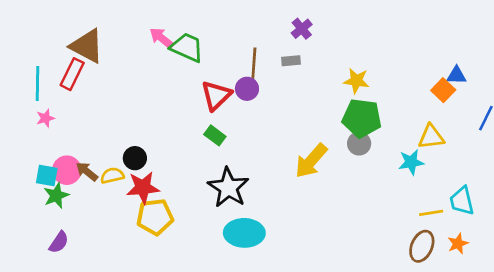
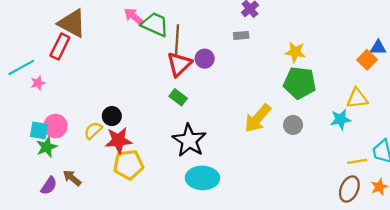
brown line: (254, 66) -> (177, 40), moved
cyan line: (37, 83) -> (21, 67), moved, turned 60
gray circle: (359, 143) -> (293, 125), moved
brown arrow: (87, 172) -> (72, 178), moved
yellow semicircle: (112, 176) -> (93, 130), turned -30

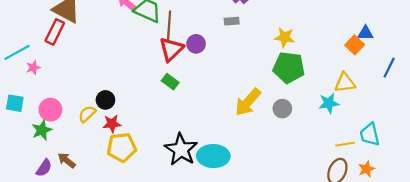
cyan square: (39, 130) -> (15, 103), moved
red star: (118, 140) -> (112, 124), size x0.7
black star: (189, 140) -> (181, 150), moved
cyan ellipse: (202, 178) -> (213, 156), moved

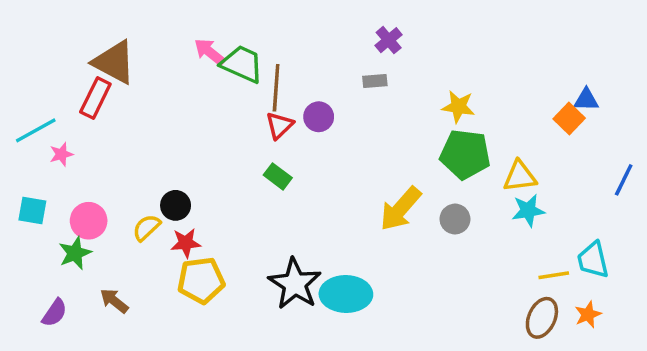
red triangle: (171, 49) -> (279, 125), size x0.7
blue line: (389, 68) -> (624, 180), moved
yellow triangle: (345, 83) -> (520, 176), moved
purple semicircle: (44, 168) -> (55, 313), moved

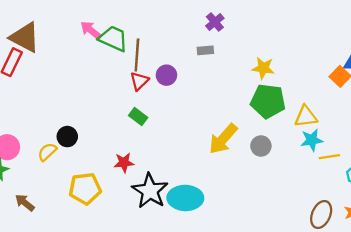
red star: (186, 243) -> (124, 163), moved
yellow line: (554, 275) -> (329, 157), moved

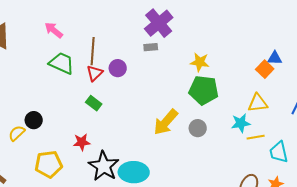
purple cross: (215, 22) -> (159, 23), size x1.8
green trapezoid: (113, 39) -> (62, 63), moved
yellow triangle: (306, 116) -> (258, 103), moved

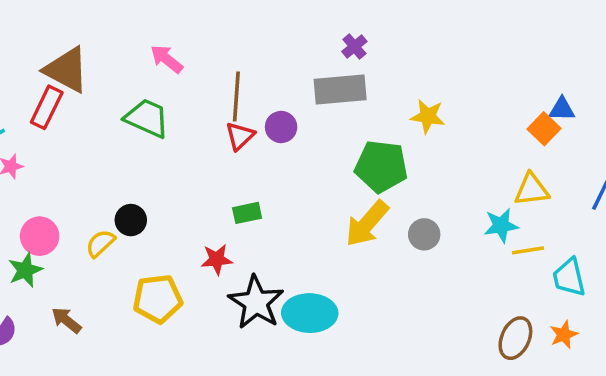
purple cross: (159, 23) -> (354, 47), size x0.5
gray rectangle: (151, 47) -> (340, 89), size x2.0
green trapezoid: (62, 63) -> (147, 118), moved
green pentagon: (204, 90) -> (381, 166), moved
green rectangle: (94, 103) -> (247, 213), moved, turned -49

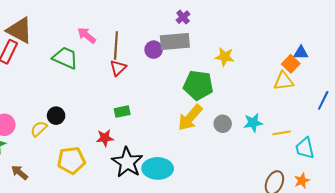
pink arrow: (167, 59) -> (87, 35), moved
purple circle: (281, 127) -> (154, 50), moved
yellow triangle: (532, 190) -> (284, 81), moved
cyan star: (501, 225) -> (253, 123), moved

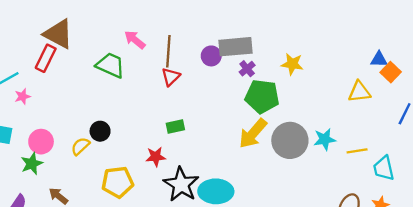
purple cross: (183, 17) -> (247, 69), moved
orange square: (291, 64) -> (391, 72), moved
gray circle: (223, 124) -> (290, 140), size x1.8

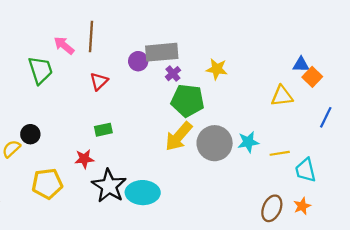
brown line: (168, 51) -> (91, 36), moved
green trapezoid: (110, 65) -> (40, 70), turned 48

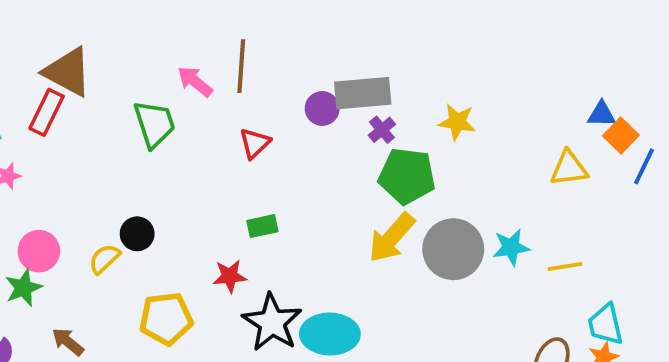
blue line: (326, 117) -> (644, 166), moved
cyan trapezoid: (306, 170) -> (605, 324), moved

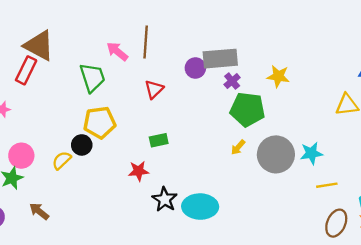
yellow arrow: (392, 238) -> (238, 147), size x0.5
yellow line: (565, 267) -> (327, 185), moved
yellow pentagon: (166, 319) -> (99, 122), moved
black star: (272, 322) -> (165, 199), size x0.7

